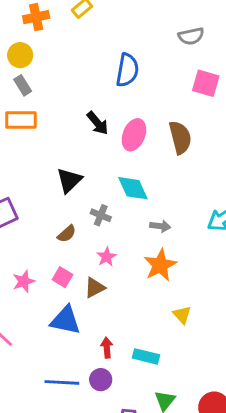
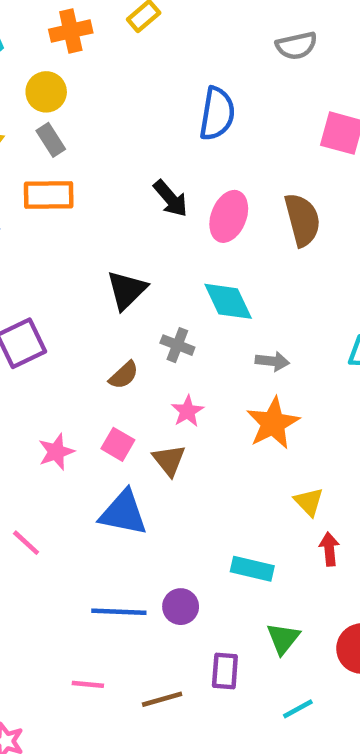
gray semicircle: (191, 36) -> (296, 46), moved
brown triangle: (95, 288) -> (169, 460), turned -40
red arrow: (107, 348) -> (329, 549), moved

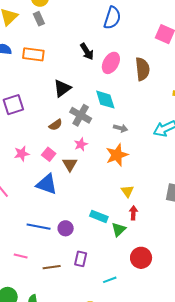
orange rectangle: (49, 195) -> (33, 54), moved
gray cross: (177, 345) -> (81, 115), size x1.5
green triangle: (283, 638) -> (119, 229), moved

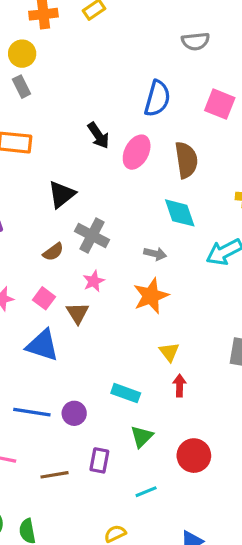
blue semicircle: (112, 18) -> (157, 98), moved
cyan diamond: (105, 100) -> (180, 213), moved
green triangle: (119, 229) -> (142, 436), moved

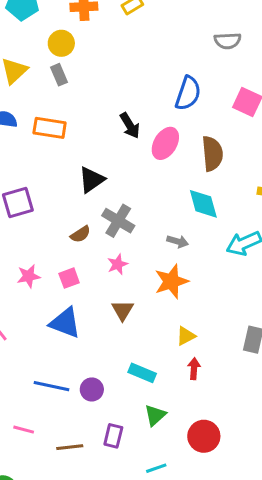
pink square: (44, 298) -> (69, 278), turned 30
brown triangle: (78, 313) -> (123, 310), moved
yellow triangle: (169, 352) -> (186, 336), turned 36

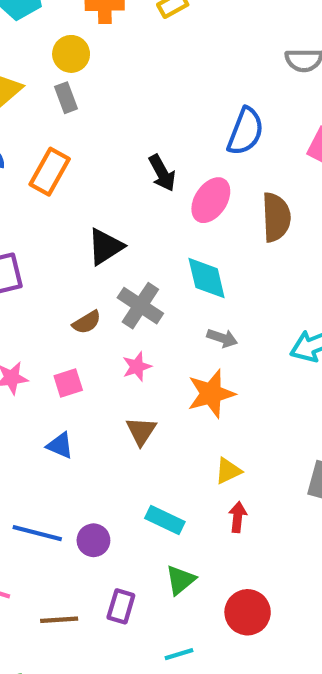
orange rectangle: (50, 128) -> (50, 172), turned -72
cyan diamond: (203, 204) -> (207, 278), moved
blue triangle: (65, 323) -> (60, 445), size x0.6

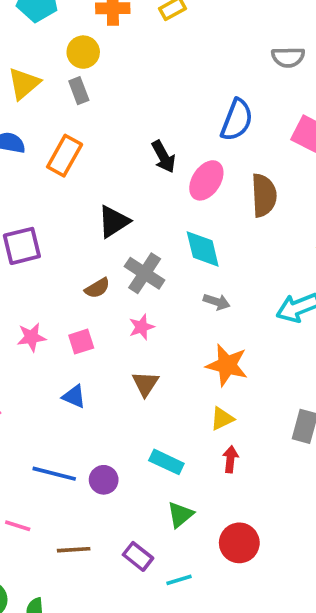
orange star: (211, 394) -> (227, 365), moved, turned 30
purple rectangle: (121, 606) -> (138, 556), moved, turned -68

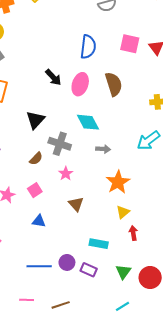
orange star: (227, 365) -> (118, 182), turned -30
green triangle: (180, 515) -> (123, 272), moved
purple rectangle: (138, 556) -> (89, 270), moved

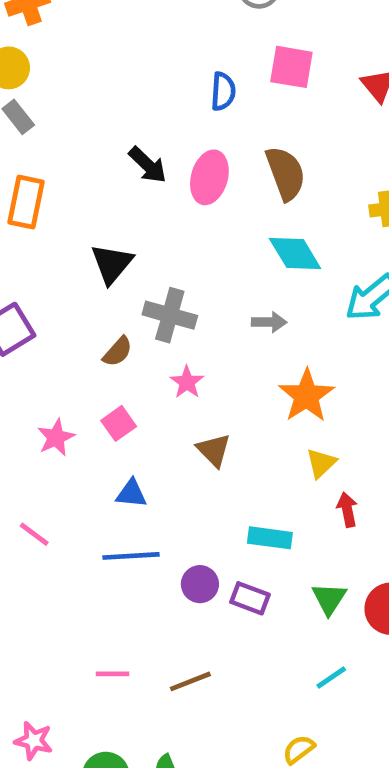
pink square: (130, 44) -> (291, 67), moved
blue semicircle: (88, 47) -> (223, 91), size x0.7
cyan diamond: (88, 122) -> (295, 253), moved
blue line: (39, 266) -> (131, 556), moved

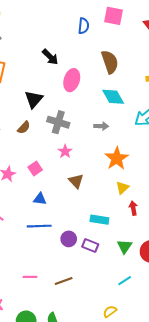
pink ellipse: (209, 177) -> (72, 80), moved
brown semicircle: (118, 352) -> (24, 127), moved

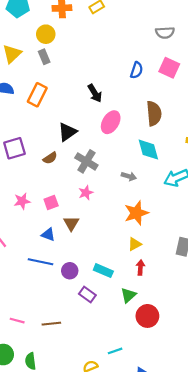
brown triangle: (76, 181) -> (71, 223), moved
purple circle: (69, 239) -> (70, 271), moved
green triangle: (125, 246) -> (128, 295), moved
pink line: (30, 277) -> (17, 321), moved
cyan line: (125, 281) -> (115, 351), moved

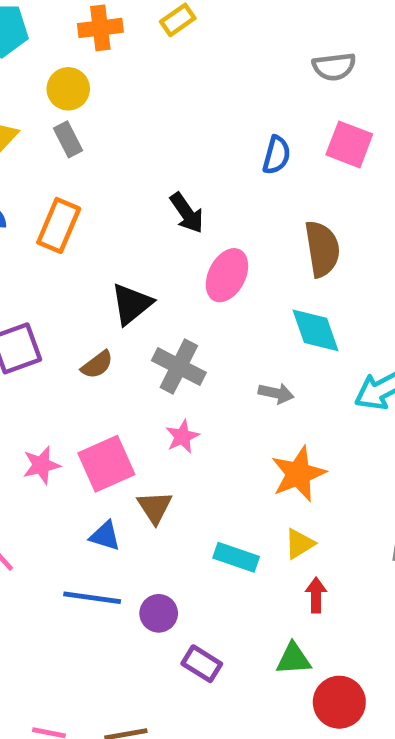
pink square: (51, 202) -> (106, 464), size x1.6
cyan rectangle: (103, 271) -> (236, 557), moved
green triangle: (128, 295) -> (293, 659), turned 42

